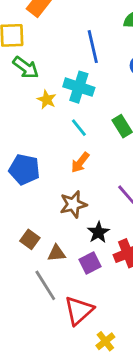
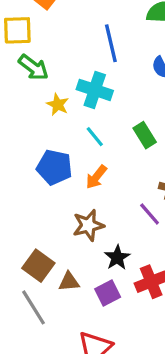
blue pentagon: (24, 169) -> (54, 167), moved
brown square: (30, 239) -> (38, 266), size x1.4
gray line: (45, 285) -> (34, 307), moved

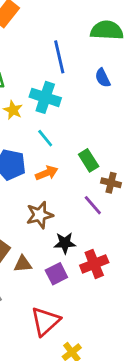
green rectangle: (145, 135) -> (89, 160), moved
orange arrow: (96, 177) -> (47, 173), turned -150
black star: (117, 258) -> (65, 243), turned 30

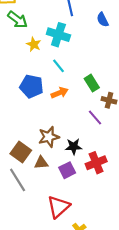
brown star: (40, 215) -> (49, 137), moved

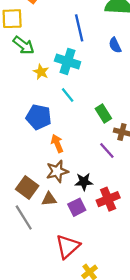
orange arrow: (60, 93) -> (57, 144), moved, turned -91

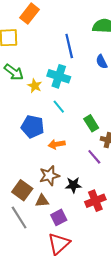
green arrow: (24, 45) -> (14, 72), moved
orange arrow: (57, 144) -> (57, 144), moved, turned -77
purple square: (77, 207) -> (59, 217), moved

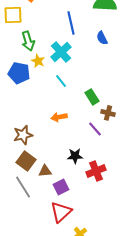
green arrow: (14, 72) -> (28, 41), moved, turned 36
cyan cross: (59, 76) -> (61, 52), turned 30
blue pentagon: (33, 126) -> (19, 73), moved
brown star: (49, 176) -> (23, 135), moved

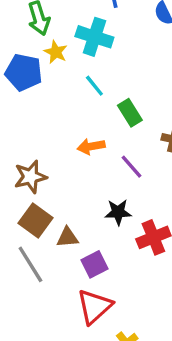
cyan cross: (61, 52) -> (94, 37), turned -30
green rectangle: (92, 97) -> (130, 113), moved
purple line: (95, 129) -> (132, 167), moved

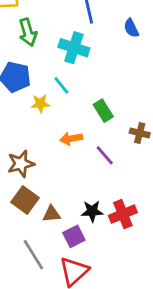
yellow star: (56, 52) -> (40, 104), moved, turned -30
cyan line: (94, 86) -> (61, 85), moved
black star: (118, 212) -> (92, 211), moved
gray line: (30, 264) -> (33, 255), moved

